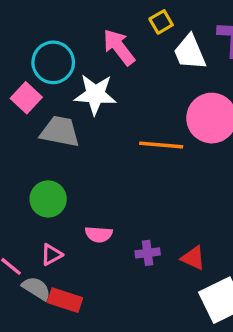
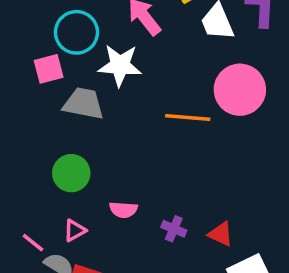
pink square: (26, 98) -> (49, 69), turned 32
purple cross: (148, 253) -> (174, 229), turned 30

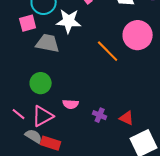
orange line: (188, 118) -> (108, 51), turned 40
pink triangle: (75, 230) -> (43, 116), size x1.6
pink line: (33, 243) -> (19, 114), moved

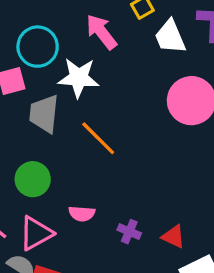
gray trapezoid: (48, 43) -> (44, 114), turned -95
orange line: (108, 51) -> (98, 138), moved

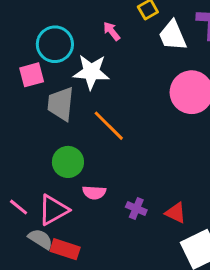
pink arrow: (101, 32) -> (112, 31), size x0.6
green circle: (33, 179) -> (68, 162), moved

